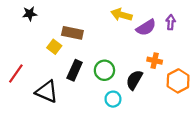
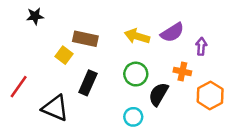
yellow arrow: (122, 15) -> (137, 36), moved
purple arrow: (171, 22) -> (201, 46), moved
green circle: (104, 70) -> (136, 74), moved

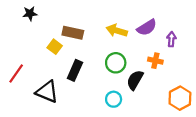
orange hexagon: (210, 95) -> (180, 98), moved

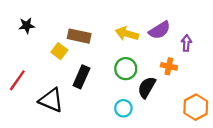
black star: (30, 14) -> (27, 26), moved

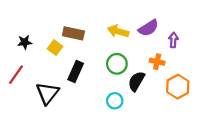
black star: (27, 26) -> (25, 42), moved
black triangle: (51, 100) -> (47, 93), turned 45
orange hexagon: (196, 107) -> (178, 87), moved

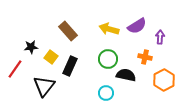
brown rectangle: (73, 33) -> (68, 31), turned 36
black star: (25, 42) -> (31, 47), moved
yellow square: (55, 48) -> (51, 57), moved
black semicircle: (136, 81) -> (126, 75), turned 72

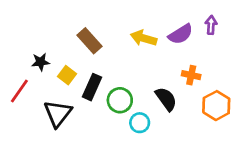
purple arrow: (160, 37) -> (211, 25), moved
green circle: (108, 59) -> (120, 100), moved
black semicircle: (126, 75) -> (166, 99), turned 42

